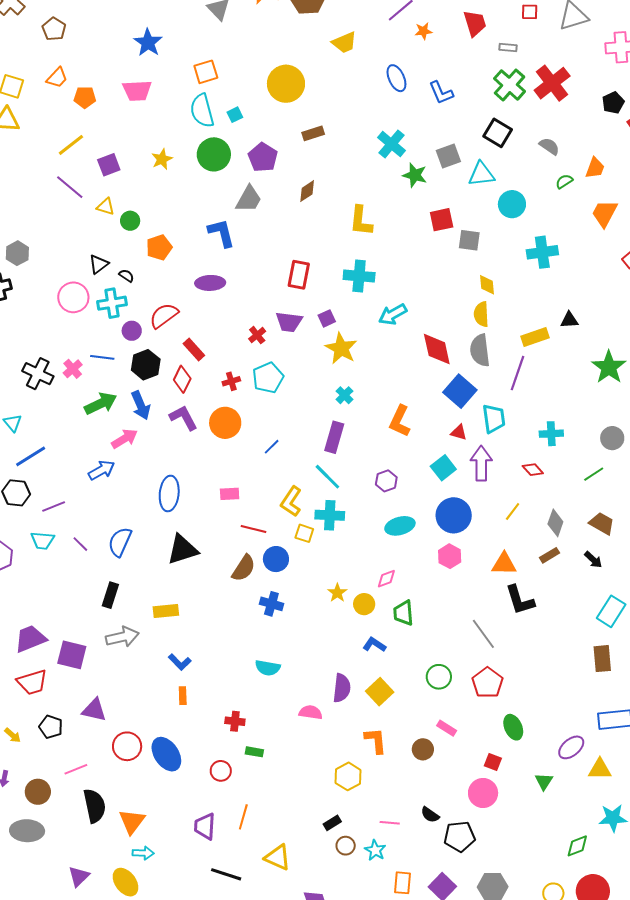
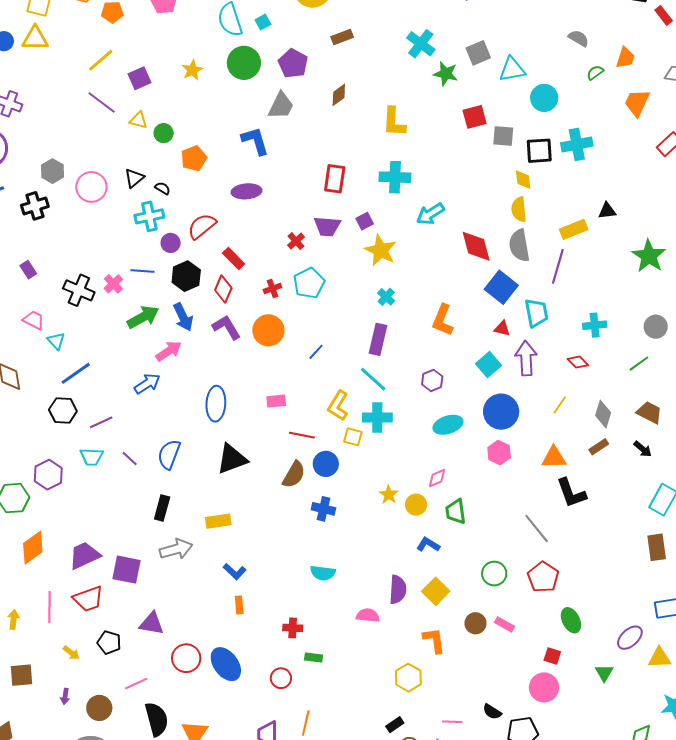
black square: (498, 133) -> (539, 151), moved, turned -32
pink circle: (73, 297) -> (91, 187), moved
brown circle: (423, 749) -> (475, 623), moved

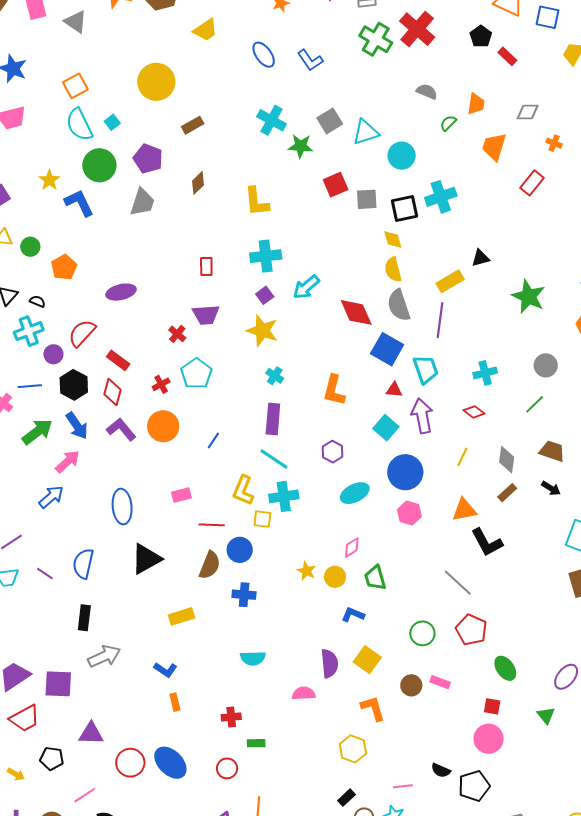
blue L-shape: (255, 141) -> (79, 203), moved
red rectangle: (335, 179) -> (206, 267), size x0.7
purple square: (365, 221) -> (265, 295), moved
yellow rectangle: (218, 521) -> (181, 616), moved

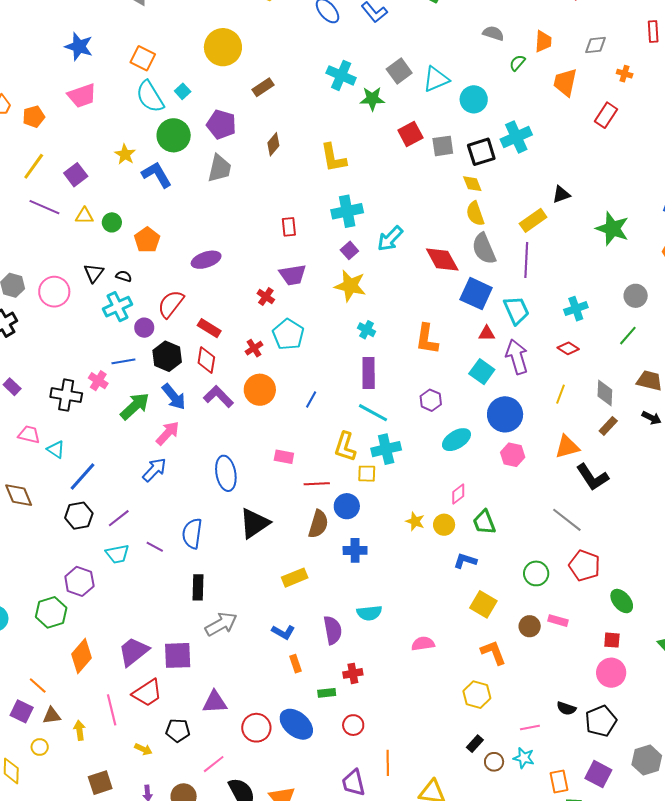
orange square: (75, 86) -> (143, 58), turned -30
pink rectangle: (181, 495) -> (284, 457), turned 30
purple semicircle: (329, 663) -> (333, 630), moved
green rectangle: (256, 743) -> (327, 693), moved

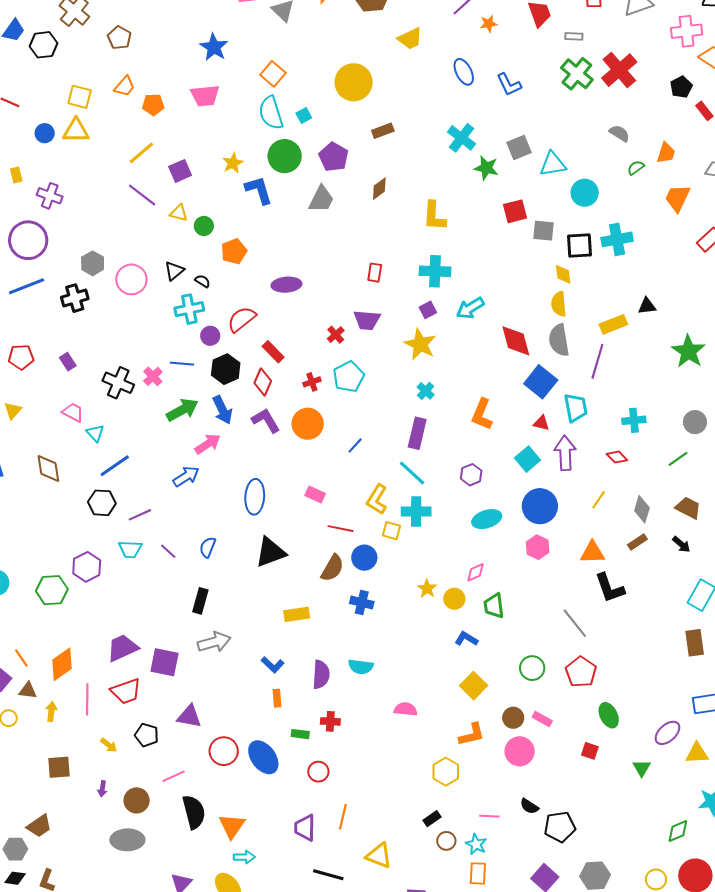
blue semicircle: (192, 534) -> (208, 547), size x0.7
orange L-shape: (493, 652) -> (472, 735), turned 84
orange diamond: (82, 656) -> (62, 664), moved
pink circle: (611, 673) -> (520, 751), moved
orange rectangle: (559, 782) -> (478, 873), moved

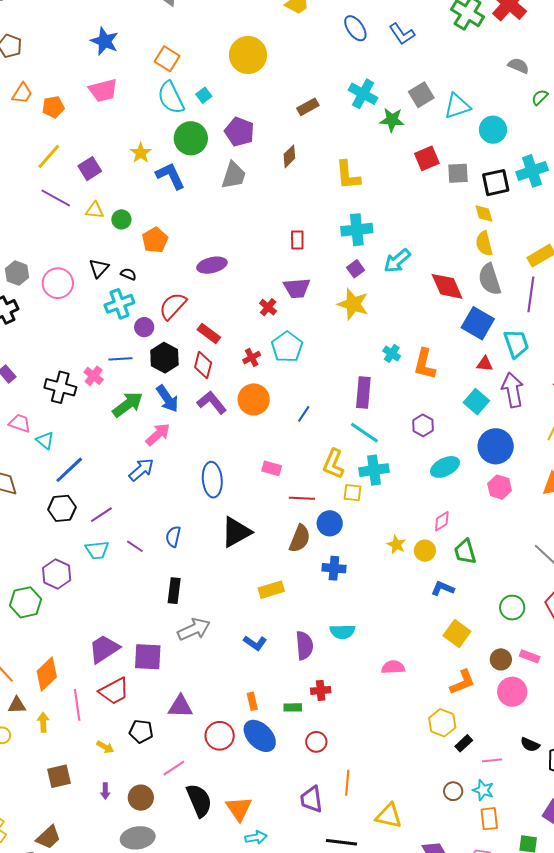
brown rectangle: (383, 131) -> (308, 107), moved
cyan cross: (426, 391) -> (392, 353), moved
orange rectangle: (277, 698) -> (252, 701), moved
black rectangle: (432, 819) -> (464, 743), moved

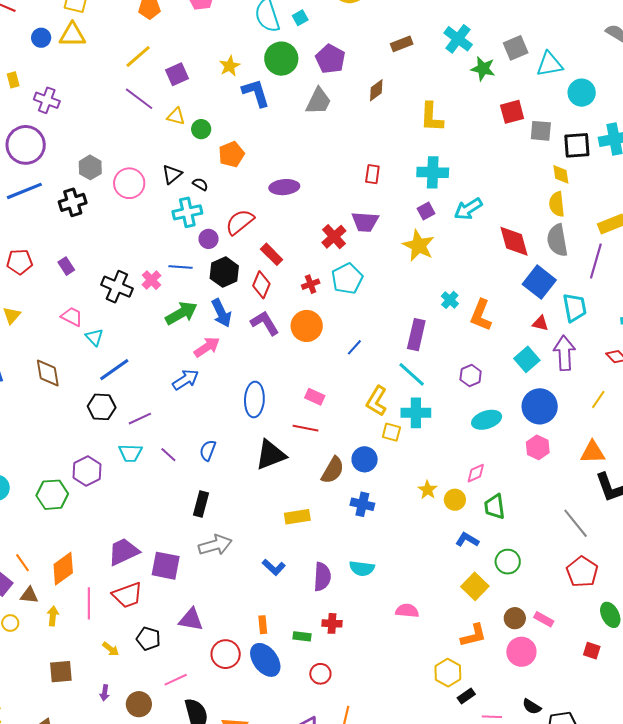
red cross: (268, 307) -> (334, 237), size x1.4
red line: (302, 498) -> (306, 428), moved
green circle: (512, 608) -> (508, 562), moved

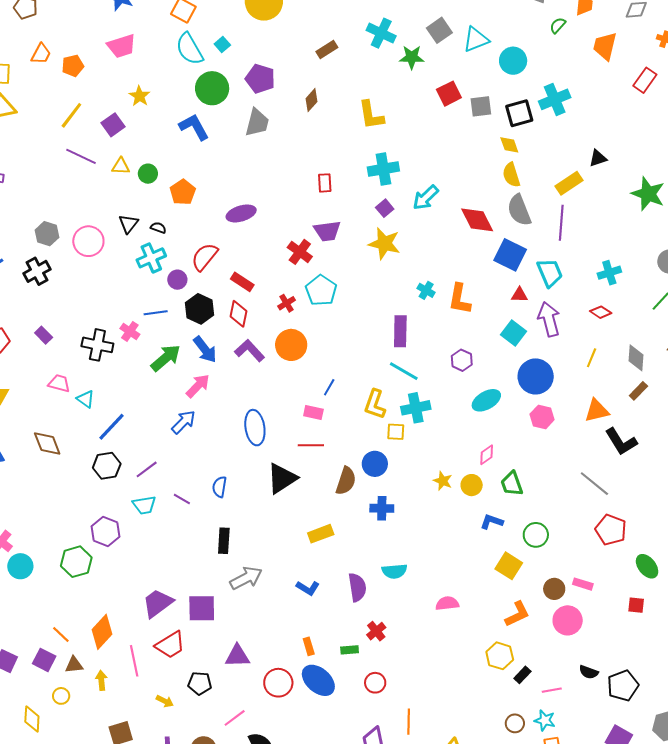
yellow star: (230, 66) -> (139, 96), moved
blue line: (354, 347) -> (329, 387), moved
red cross: (332, 623) -> (376, 631), turned -30

